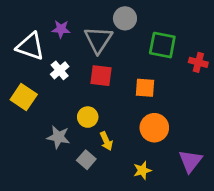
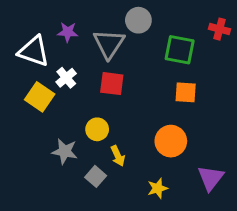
red cross: (198, 62) -> (219, 29), moved
orange square: (145, 88) -> (186, 92), moved
yellow square: (24, 97) -> (40, 97), moved

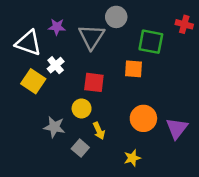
red square: (112, 84) -> (94, 82), moved
orange square: (186, 92) -> (134, 69), moved
purple triangle: (211, 178) -> (177, 128), moved

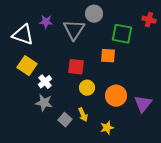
white cross: (56, 65) -> (45, 82), moved
yellow circle: (82, 108) -> (87, 88), moved
yellow arrow: (99, 131) -> (83, 115), moved

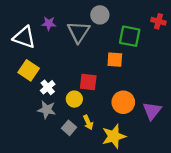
red square: (76, 67) -> (88, 82), moved
yellow circle: (87, 88) -> (74, 99), moved
yellow star: (107, 128) -> (114, 136), size x1.6

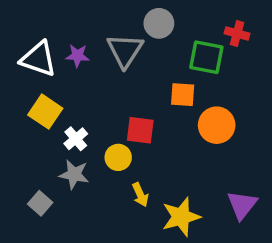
red cross: (158, 21) -> (237, 33), moved
purple star: (49, 23) -> (77, 56), moved
orange circle: (123, 102) -> (217, 125), moved
purple triangle: (152, 111) -> (242, 205), moved
gray square: (69, 128) -> (40, 203), moved

